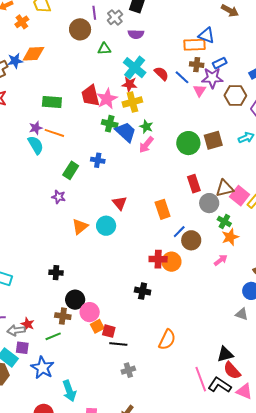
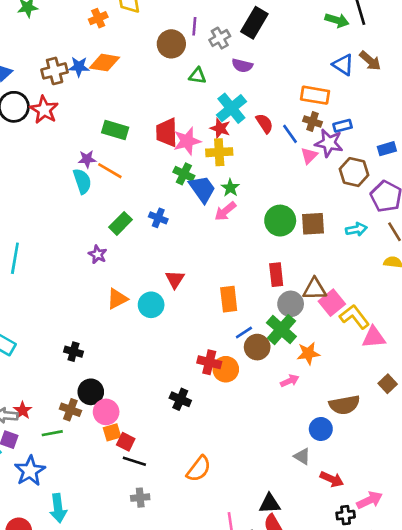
blue triangle: (206, 35) -> (343, 65), moved
green cross: (224, 222) -> (281, 330), moved, size x1.6

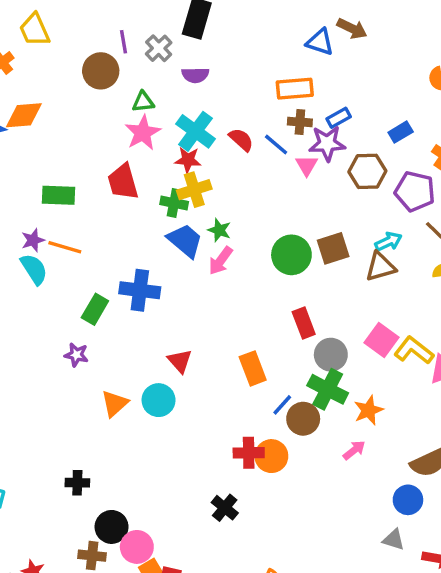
pink star: (187, 141) -> (143, 133), moved
green cross: (184, 174) -> (174, 203), moved
blue cross: (158, 218) -> (140, 290), size x1.6
brown triangle: (315, 289) -> (380, 267), moved
black cross: (180, 399) -> (225, 508), turned 30

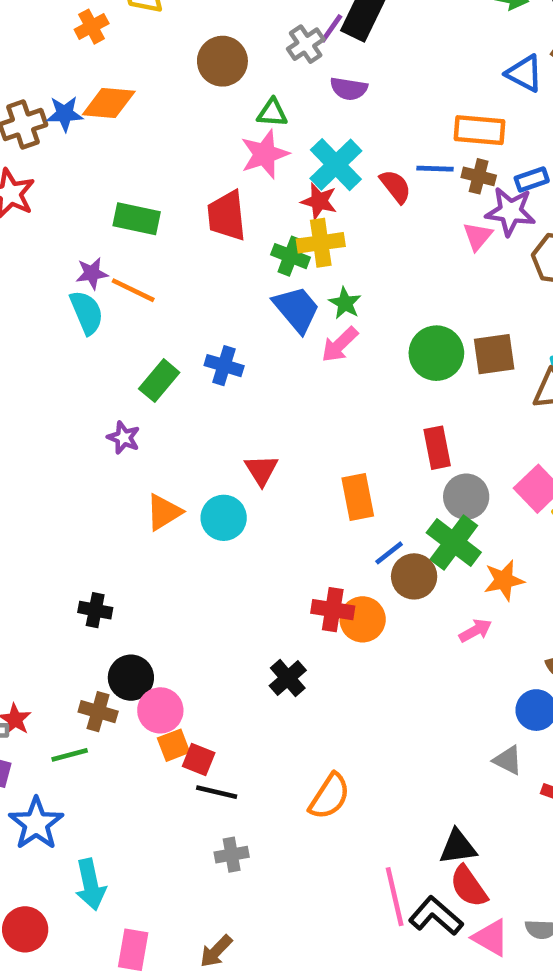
purple line: (124, 42) -> (331, 28), moved, turned 35
blue line: (276, 145) -> (435, 169), moved, turned -48
blue cross: (140, 290) -> (224, 366), size x0.7

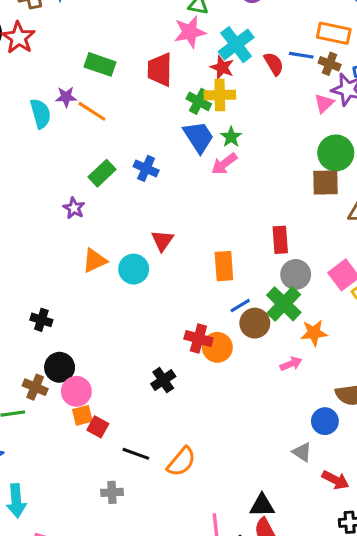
cyan semicircle: (87, 312) -> (41, 114), moved
green circle: (436, 353) -> (336, 153), moved
black line: (217, 792) -> (136, 454), moved

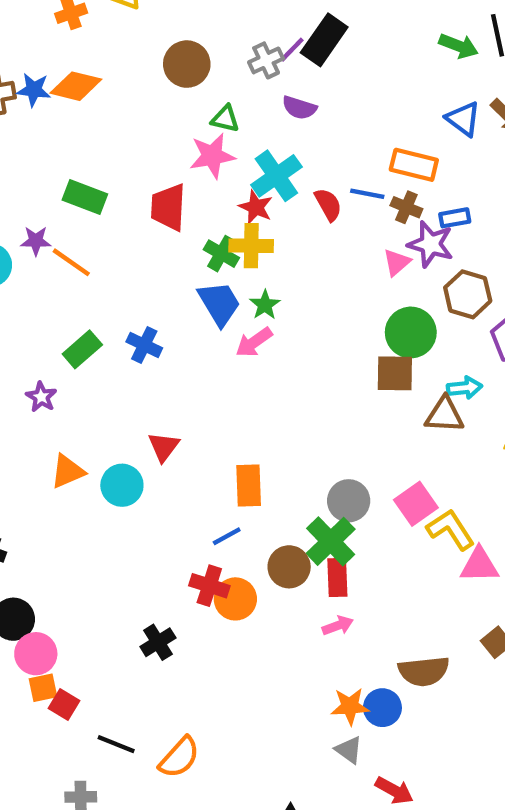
red rectangle: (280, 240) -> (337, 577), moved
blue line: (240, 306) -> (227, 536), moved
orange star: (314, 333) -> (350, 706), moved

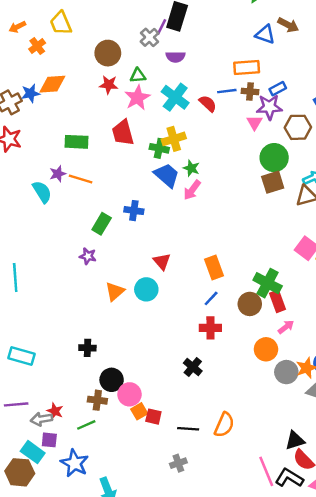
red star: (256, 207) -> (109, 85), moved
gray circle: (349, 501) -> (286, 372), moved
orange circle: (235, 599) -> (266, 349), moved

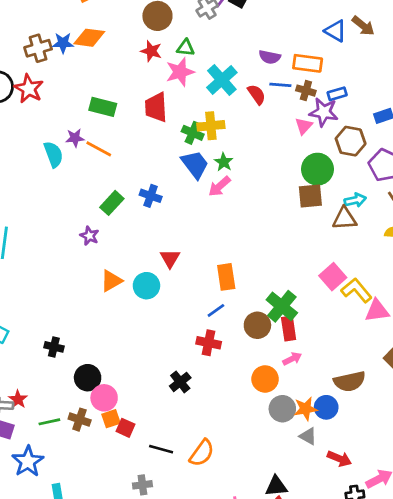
purple semicircle: (176, 57) -> (270, 57), moved
black cross: (87, 348) -> (54, 347), moved
brown cross: (97, 400) -> (80, 420), moved

